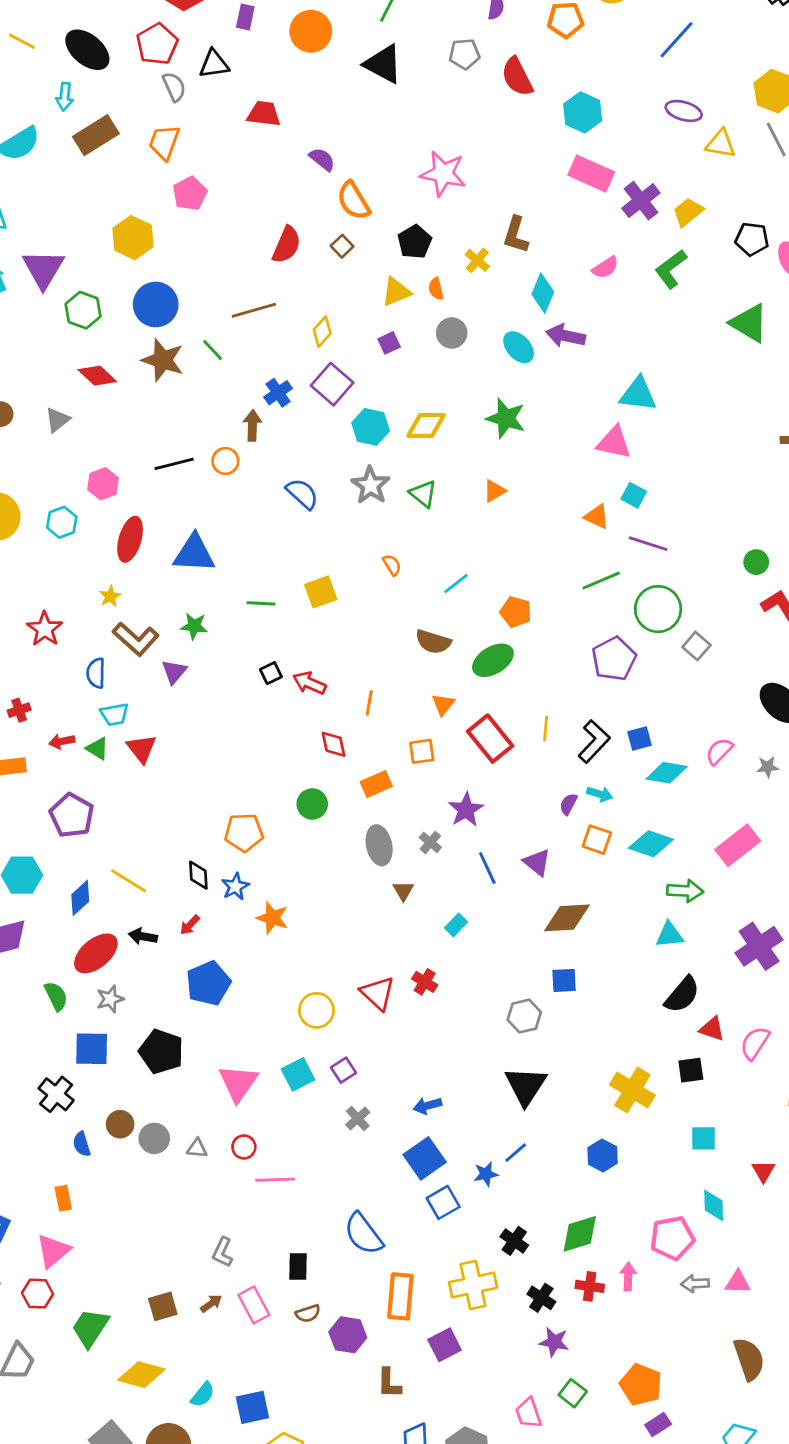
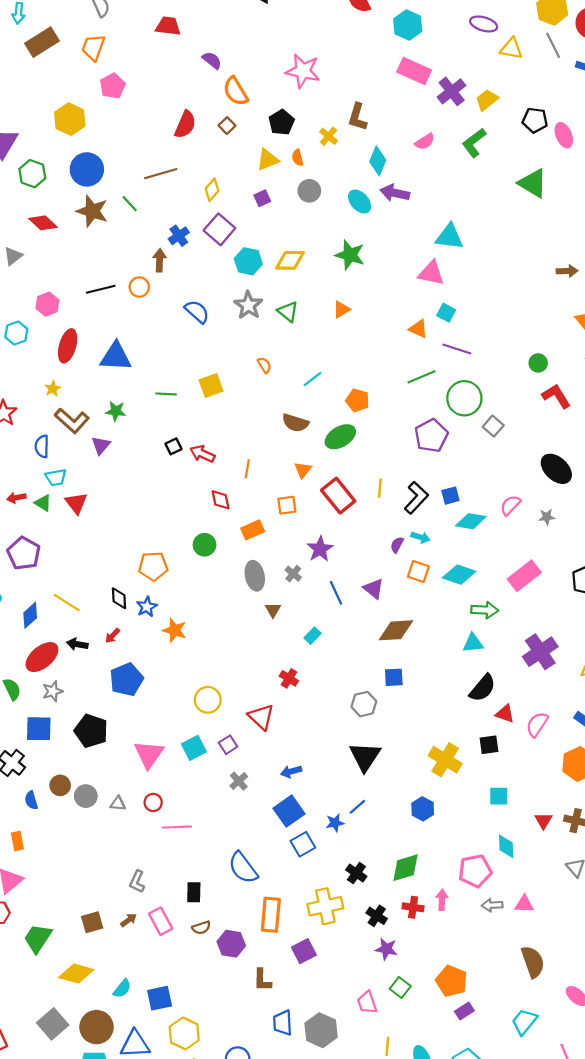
red triangle: (378, 993) -> (261, 717), moved

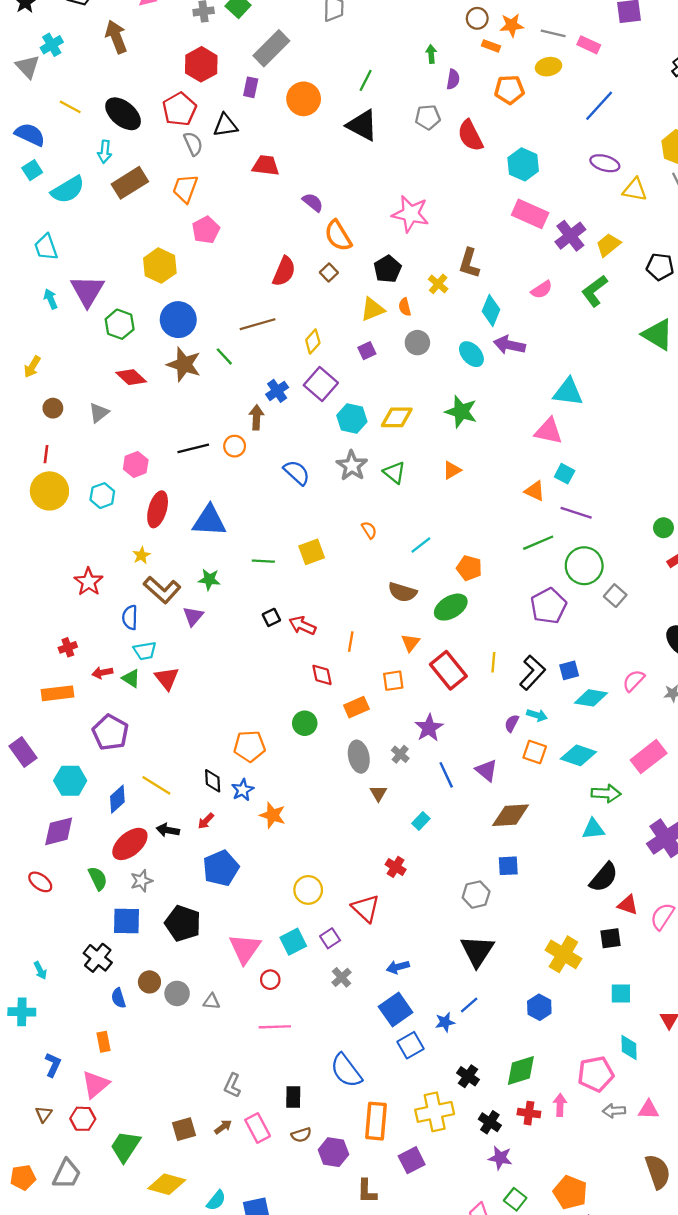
red circle: (153, 802) -> (270, 980), moved

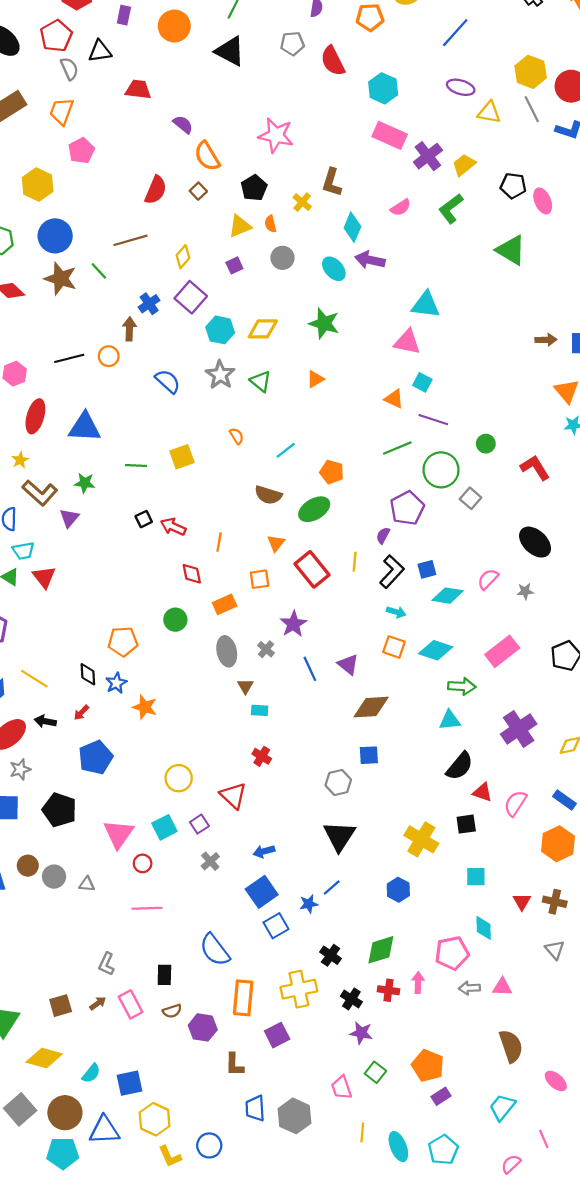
green circle: (663, 528) -> (486, 444), moved
purple semicircle: (512, 723) -> (383, 535), moved
cyan rectangle: (421, 821) -> (260, 710), moved, turned 49

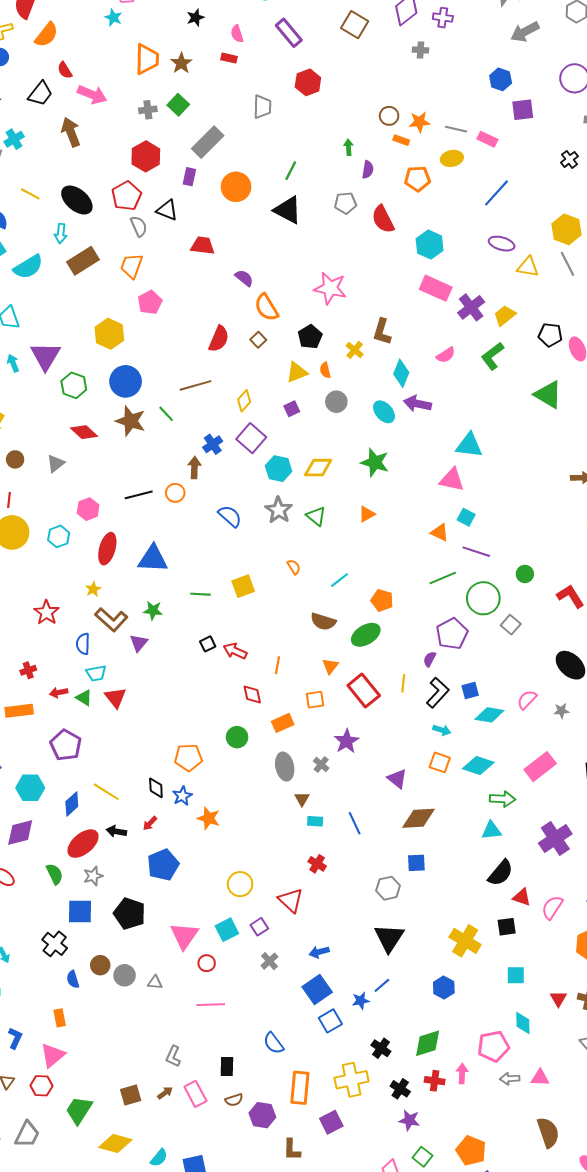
black triangle: (100, 51) -> (167, 210), turned 30
blue line: (310, 669) -> (355, 823), moved
blue semicircle: (215, 950) -> (274, 1043), size x0.7

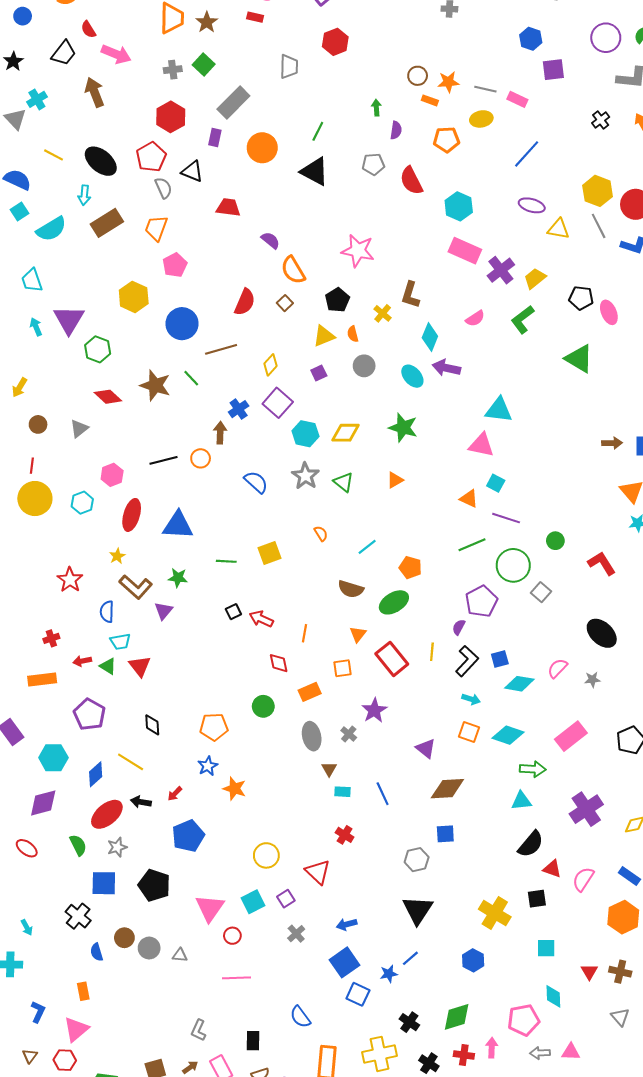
blue circle: (126, 381) -> (182, 324), moved
black diamond: (156, 788) -> (152, 725), moved
blue square: (330, 1021) -> (358, 994), turned -35

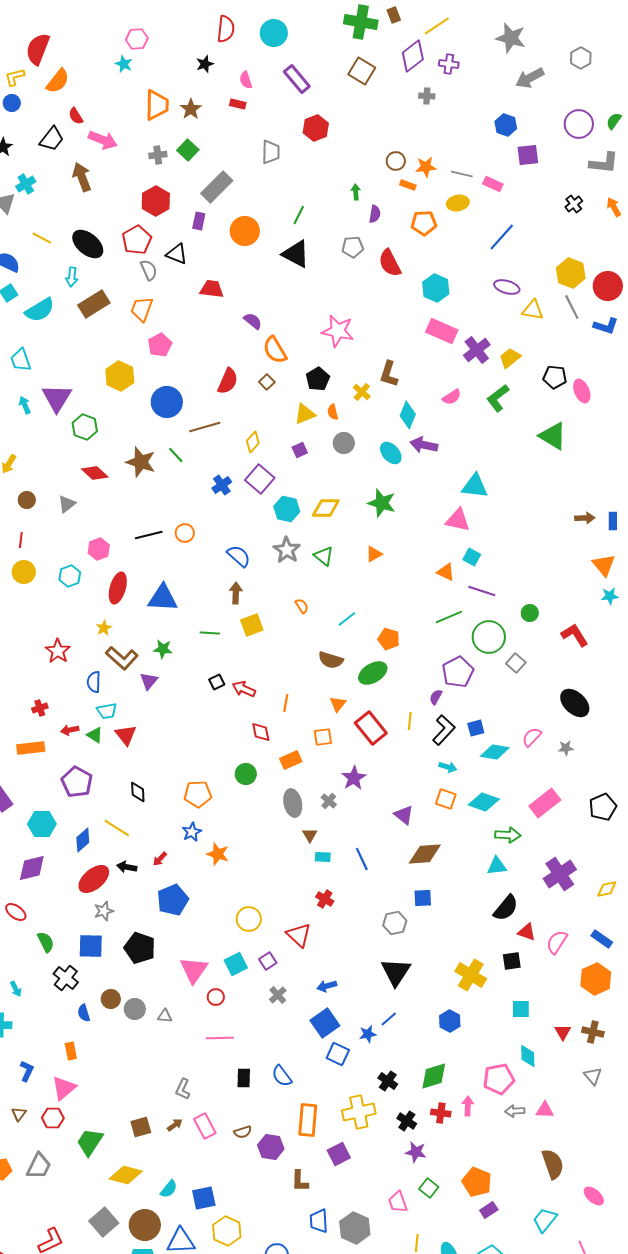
brown arrow: (220, 433) -> (236, 593), moved
yellow circle: (35, 499) -> (24, 572), size x0.7
green semicircle: (78, 845) -> (46, 942), moved
black rectangle: (253, 1041) -> (244, 1078), moved

